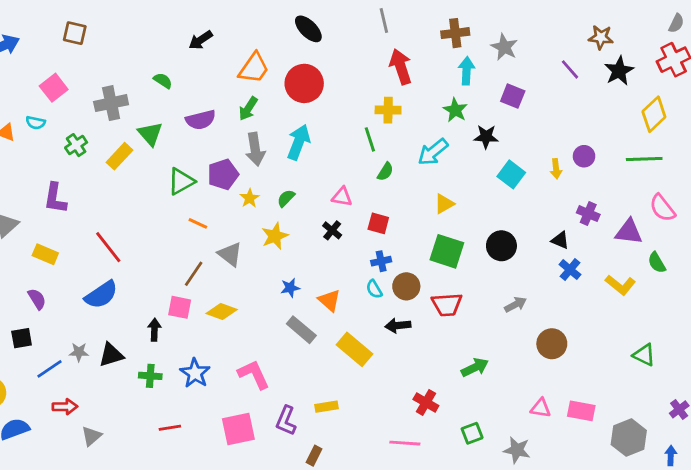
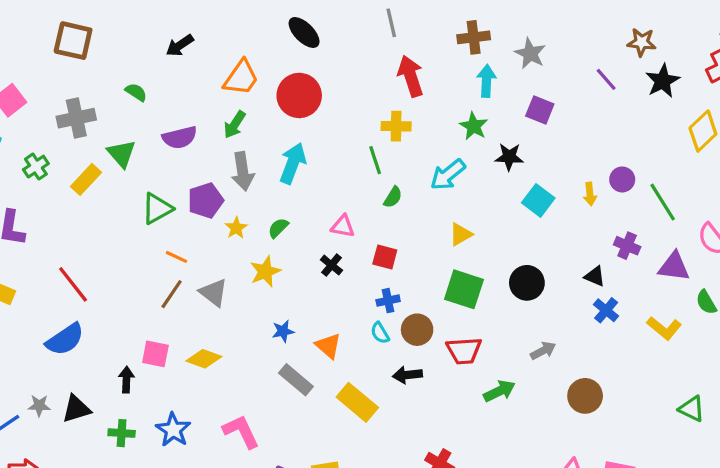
brown square: (75, 33) -> (73, 41), moved, size x1.4
green line: (644, 159) -> (663, 202), moved, turned 60
brown line: (194, 274) -> (172, 294), moved
green arrow: (475, 367) -> (499, 391), moved

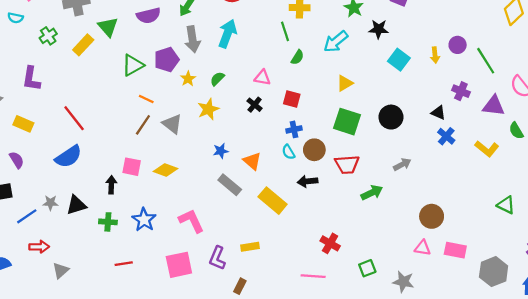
brown circle: (585, 396) -> (432, 216), moved

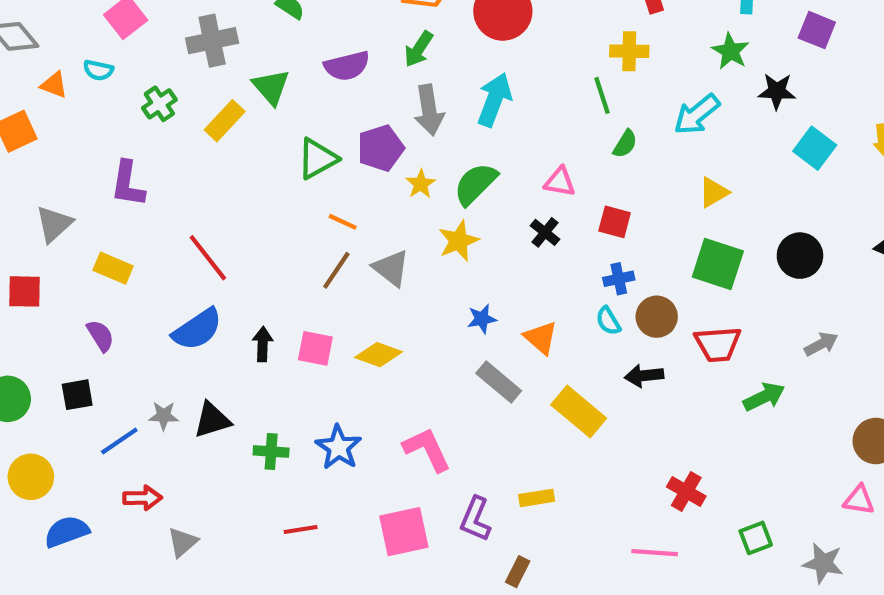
green semicircle: (217, 79) -> (475, 184), size x1.6
black arrow: (111, 185) -> (263, 344), moved

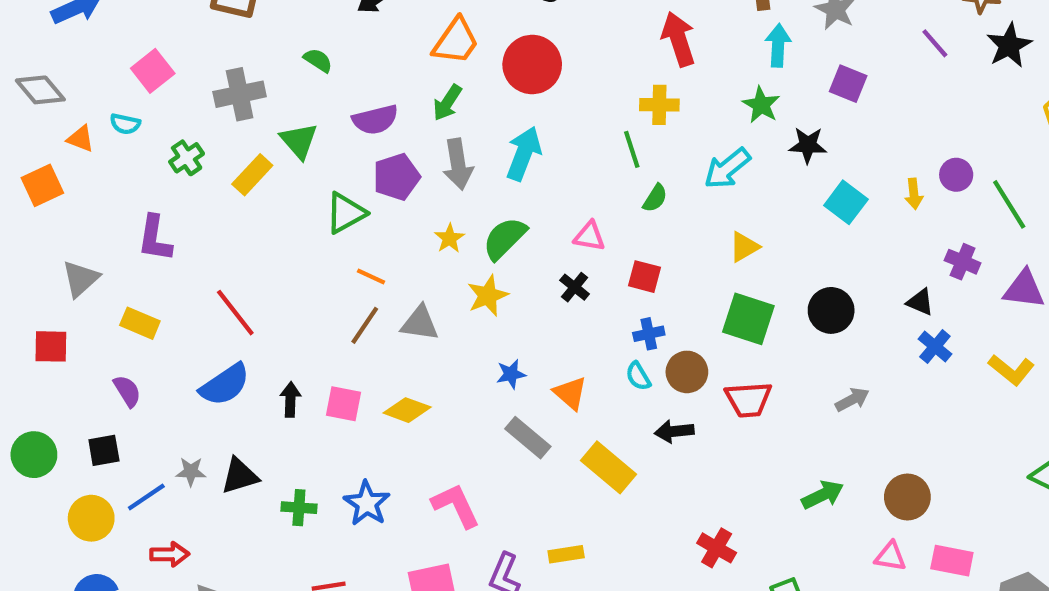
purple pentagon: (381, 148) -> (396, 177), moved
gray triangle: (391, 268) -> (420, 323), turned -30
green arrow: (764, 397) -> (823, 495), moved
yellow circle: (31, 477) -> (91, 518), moved

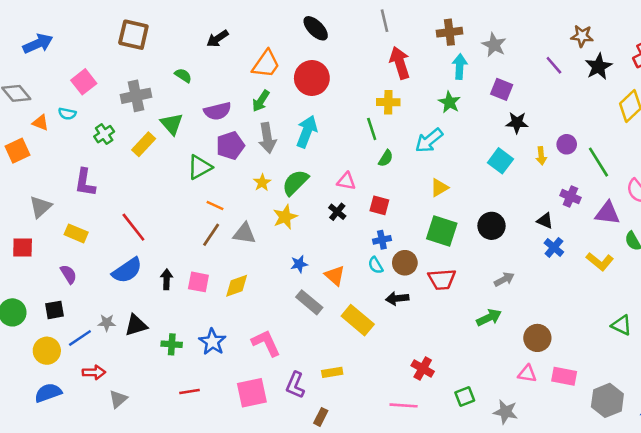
black star: (808, 145) -> (517, 123), moved
yellow diamond: (407, 410) -> (237, 286), turned -40
green arrow: (823, 495) -> (489, 318), moved

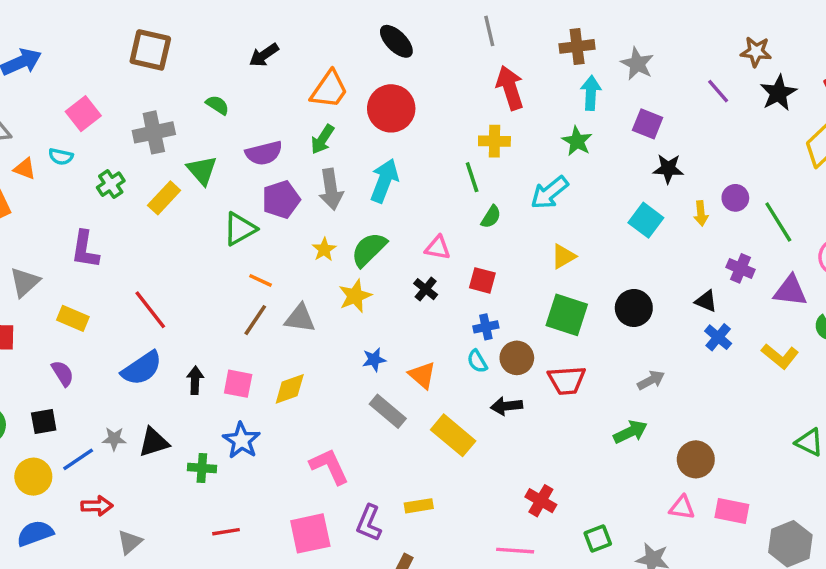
blue star: (212, 342) -> (242, 440), moved

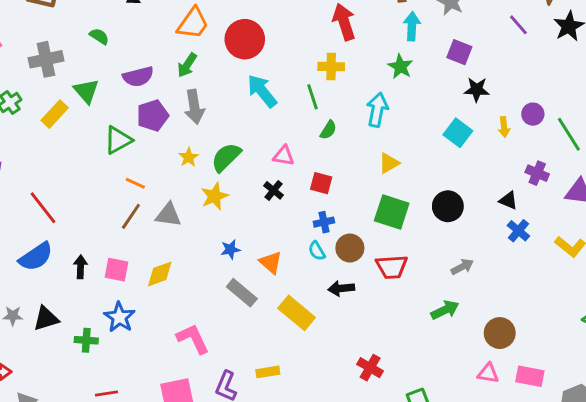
cyan arrow: (384, 181) -> (262, 91), moved, turned -60
cyan arrow: (550, 193) -> (377, 110), turned 140

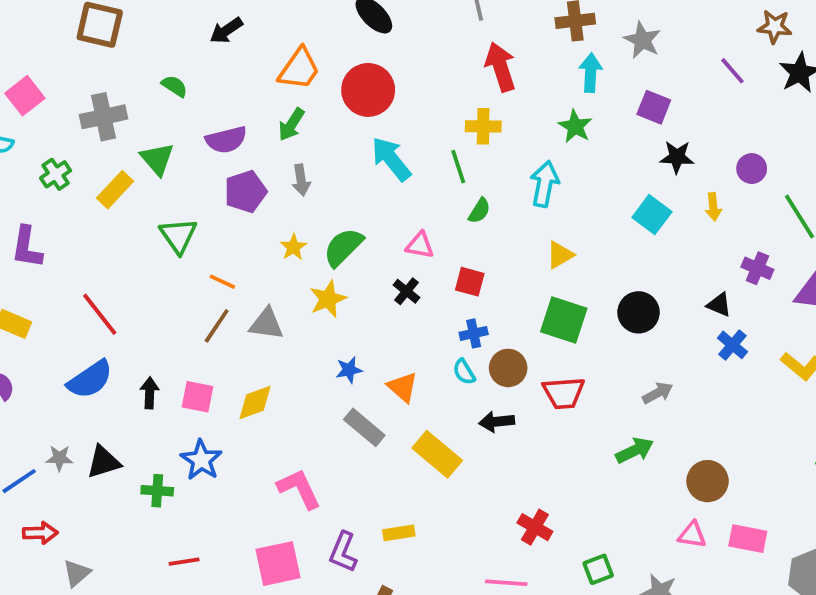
gray arrow: (194, 107) -> (301, 180), size x0.7
purple circle: (533, 114) -> (752, 169), moved
green triangle: (118, 140) -> (178, 236), moved, turned -36

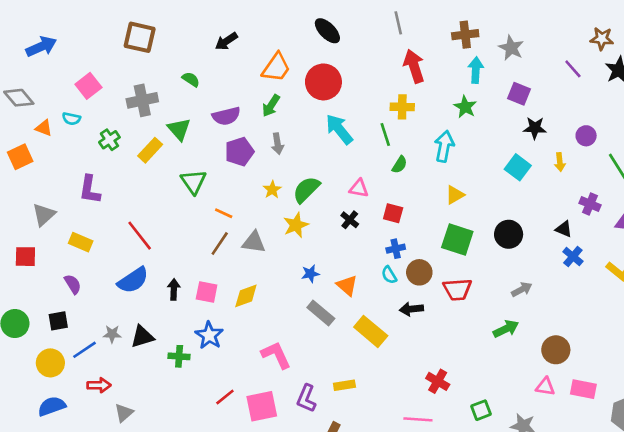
red line: (184, 562) -> (225, 397), moved, turned -30

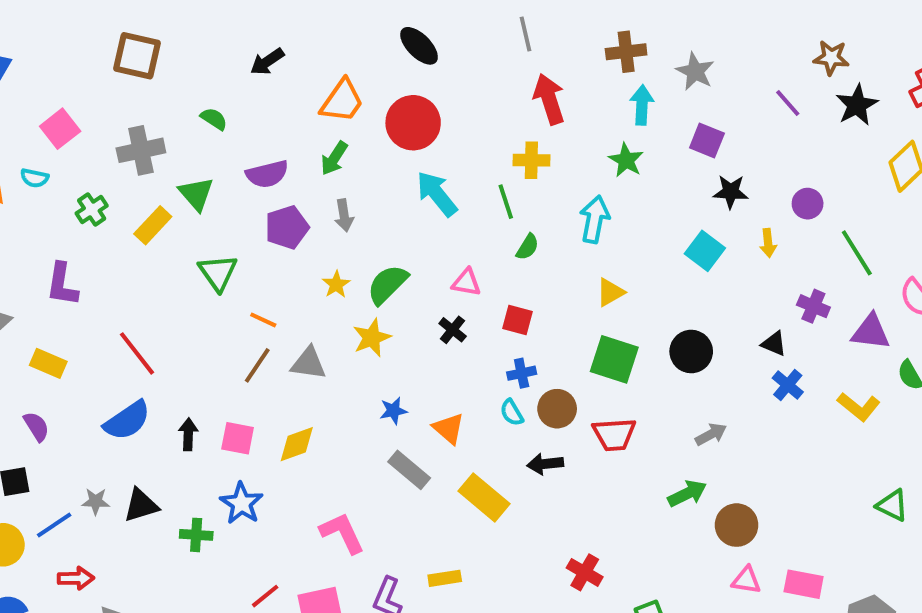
brown circle: (556, 350) -> (737, 525), moved

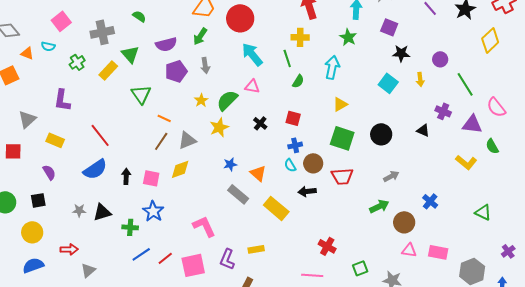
pink triangle: (466, 282) -> (252, 86), moved
gray triangle: (309, 363) -> (187, 140), turned -30
blue cross: (788, 385) -> (430, 201), moved
yellow diamond: (297, 444) -> (180, 169), moved
blue line: (54, 525) -> (141, 254), moved

